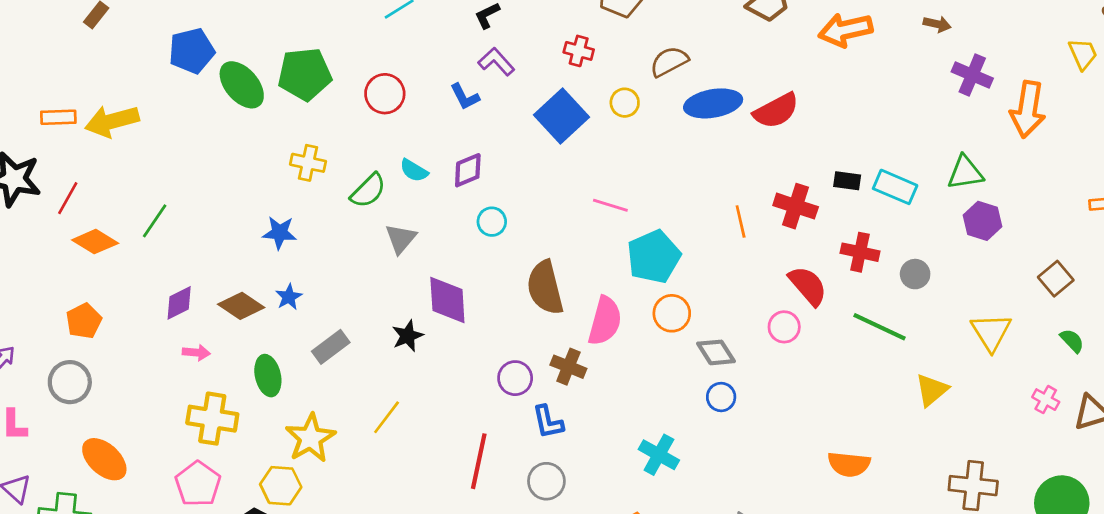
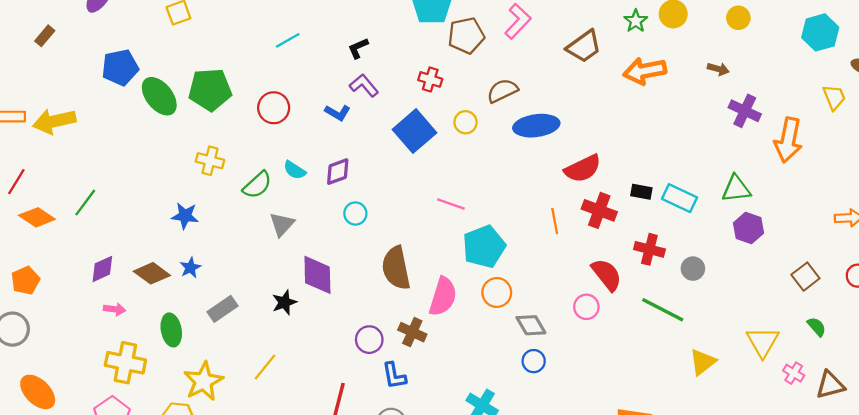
blue L-shape: (465, 97) -> (338, 113), turned -35
red semicircle: (776, 111) -> (583, 169), moved
yellow triangle: (991, 332) -> (763, 342), moved

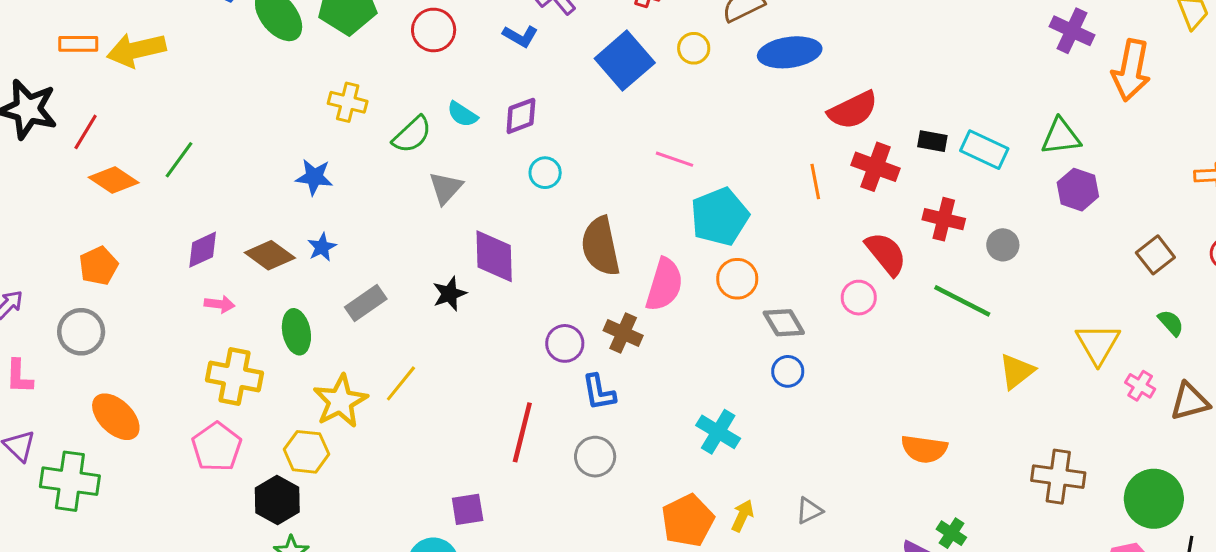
yellow line: (265, 367) -> (401, 383), moved

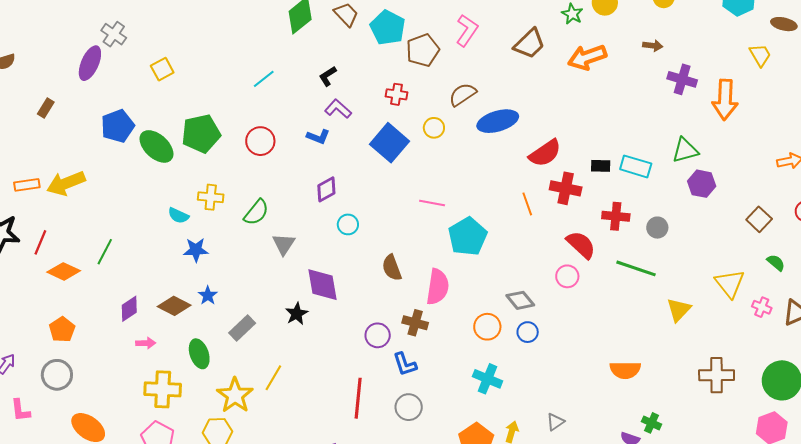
cyan semicircle: (462, 114) -> (178, 216), moved
brown semicircle: (601, 246) -> (392, 268), size x0.7
orange circle: (737, 279) -> (487, 327), moved

